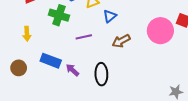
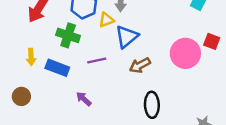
blue triangle: (110, 16) -> (127, 37), size x1.5
blue rectangle: (51, 61) -> (57, 68), moved
black ellipse: (101, 74) -> (152, 105), moved

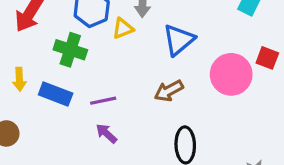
blue triangle: (127, 37) -> (179, 40), moved
purple line: (97, 61) -> (103, 101), moved
purple arrow: (84, 99) -> (106, 133), moved

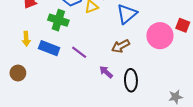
purple line: (103, 101) -> (79, 52), turned 49
purple arrow: (106, 133) -> (106, 72), moved

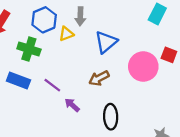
purple arrow: (106, 72) -> (72, 105), moved

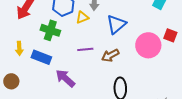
purple line: (52, 85) -> (85, 49), moved, turned -42
purple arrow: (72, 105) -> (65, 78), moved, size x1.5

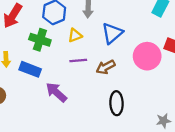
yellow triangle: (82, 17) -> (75, 35), moved

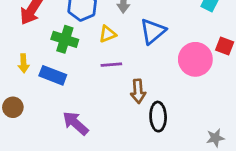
brown arrow: (106, 67) -> (138, 91), moved, turned -66
purple arrow: (56, 92) -> (75, 123), moved

